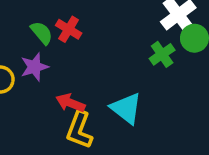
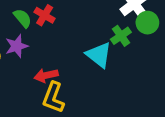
red arrow: (70, 103) -> (46, 75), turned -35
cyan triangle: (126, 108) -> (99, 55), moved

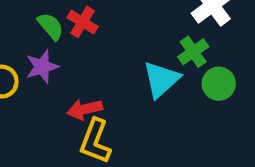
green circle: (147, 23) -> (219, 84), moved
cyan triangle: (99, 55) -> (161, 79), turned 40

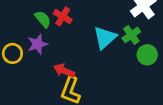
cyan triangle: (161, 79) -> (105, 38), moved
red arrow: (85, 109) -> (64, 71), turned 36

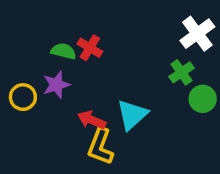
green semicircle: (43, 19) -> (63, 51), turned -36
cyan triangle: (105, 38) -> (132, 115), moved

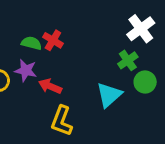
purple star: (56, 85) -> (26, 70), turned 30
cyan triangle: (132, 115) -> (109, 95), moved
red arrow: (92, 120) -> (50, 86), moved

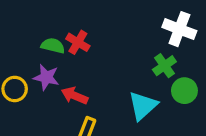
white cross: (141, 29) -> (179, 29), turned -32

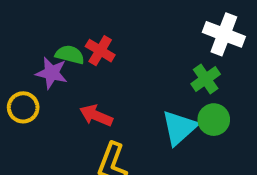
purple star: (46, 77) -> (52, 73), moved
green circle: (184, 91) -> (214, 120), moved

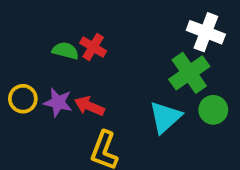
purple star: (52, 73) -> (58, 102), moved
green cross: (206, 79) -> (189, 73), size x1.5
green circle: (214, 120) -> (213, 110), moved

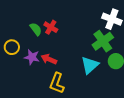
green semicircle: (65, 51) -> (36, 29), turned 40
yellow circle: (23, 99) -> (12, 47), moved

